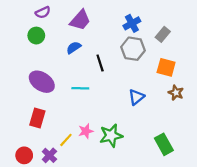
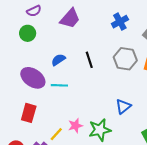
blue semicircle: (74, 48) -> (58, 60), moved
gray hexagon: (133, 49) -> (125, 59), moved
cyan line: (80, 88) -> (59, 85), moved
blue triangle: (136, 97) -> (123, 107), moved

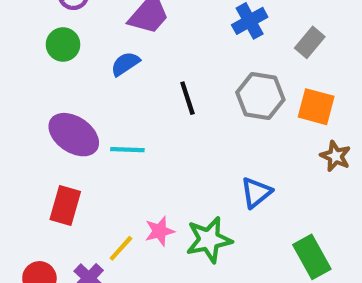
blue semicircle: (58, 60) -> (125, 64), moved

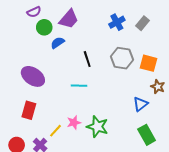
gray rectangle: (310, 42) -> (142, 23), moved
green circle: (63, 45) -> (44, 27), moved
cyan line: (127, 150) -> (79, 86), moved
blue triangle: (256, 193) -> (140, 104), moved
green star: (209, 240) -> (97, 127), turned 30

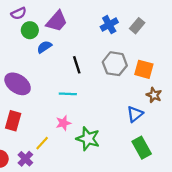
pink star: (74, 122) -> (63, 123), moved

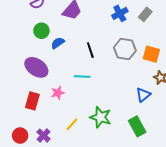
green circle: (30, 30) -> (41, 31), moved
blue semicircle: (44, 47) -> (58, 43), moved
pink star: (63, 123) -> (58, 93), moved
yellow line: (42, 143) -> (72, 124), moved
green rectangle: (142, 148) -> (137, 126), moved

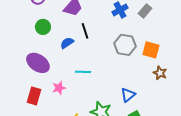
blue semicircle: (58, 43) -> (67, 43), moved
black line: (90, 50) -> (85, 31), moved
blue triangle: (143, 95) -> (128, 95), moved

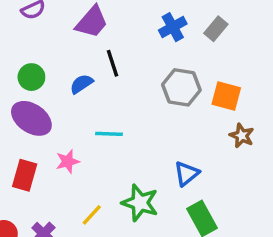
green circle: (43, 27) -> (31, 77), moved

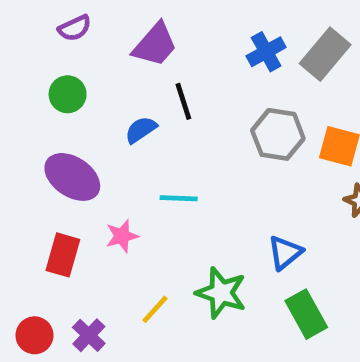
gray rectangle: (216, 29) -> (325, 54), size x1.5
green circle: (31, 77) -> (68, 94), moved

